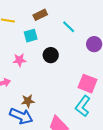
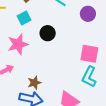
pink star: (19, 60) -> (18, 44), size x1.5

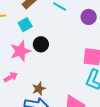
black circle: (48, 33) -> (41, 44), moved

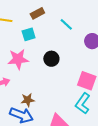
black circle: (41, 44) -> (51, 59), moved

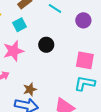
cyan L-shape: (83, 103) -> (85, 83), turned 75

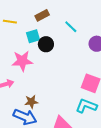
black circle: (46, 45) -> (46, 44), moved

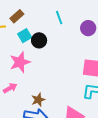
brown rectangle: (42, 15) -> (17, 16), moved
cyan line: (71, 27) -> (59, 18), turned 40

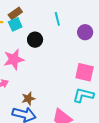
cyan square: (25, 36) -> (15, 24), moved

